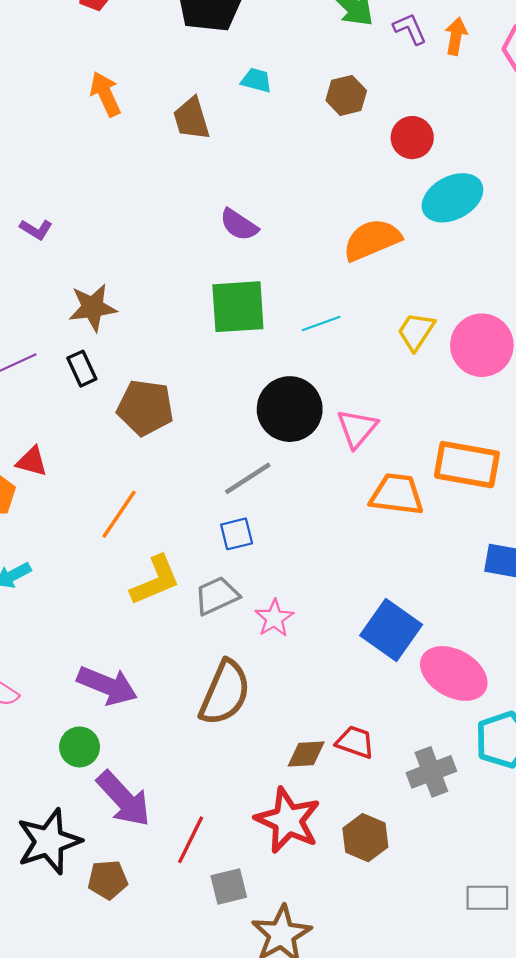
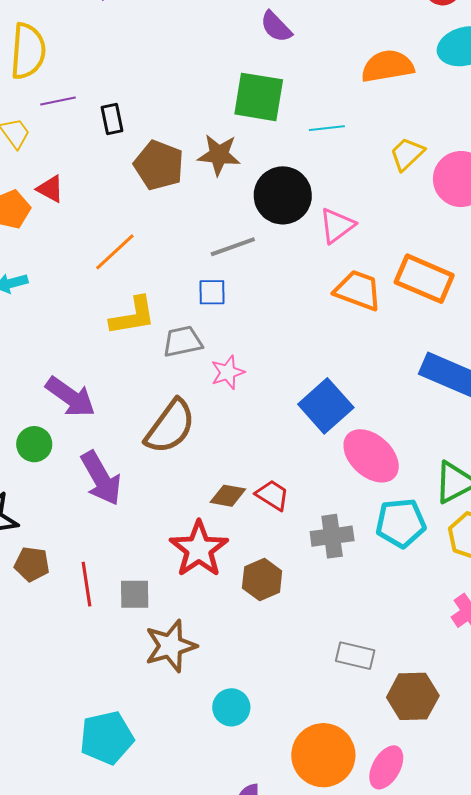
brown star: (93, 307) -> (219, 155), moved
purple arrow: (124, 799) -> (101, 478), moved
red line: (191, 840) -> (87, 584), moved, turned -48

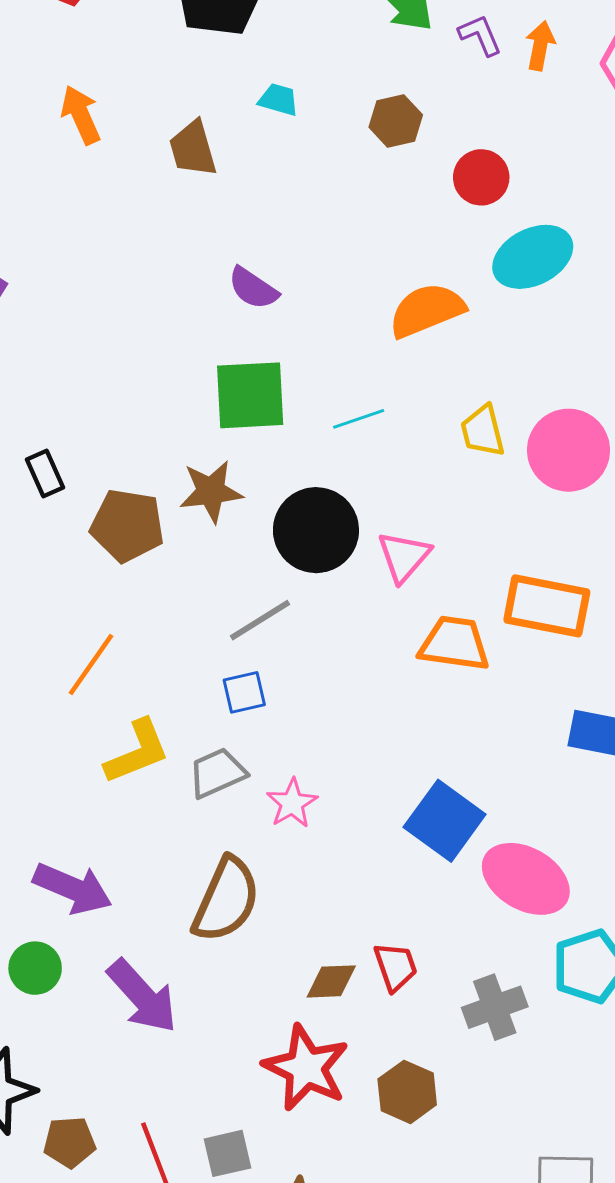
yellow trapezoid: (407, 154) -> (483, 431), turned -48
red trapezoid: (272, 495) -> (395, 967), turned 51

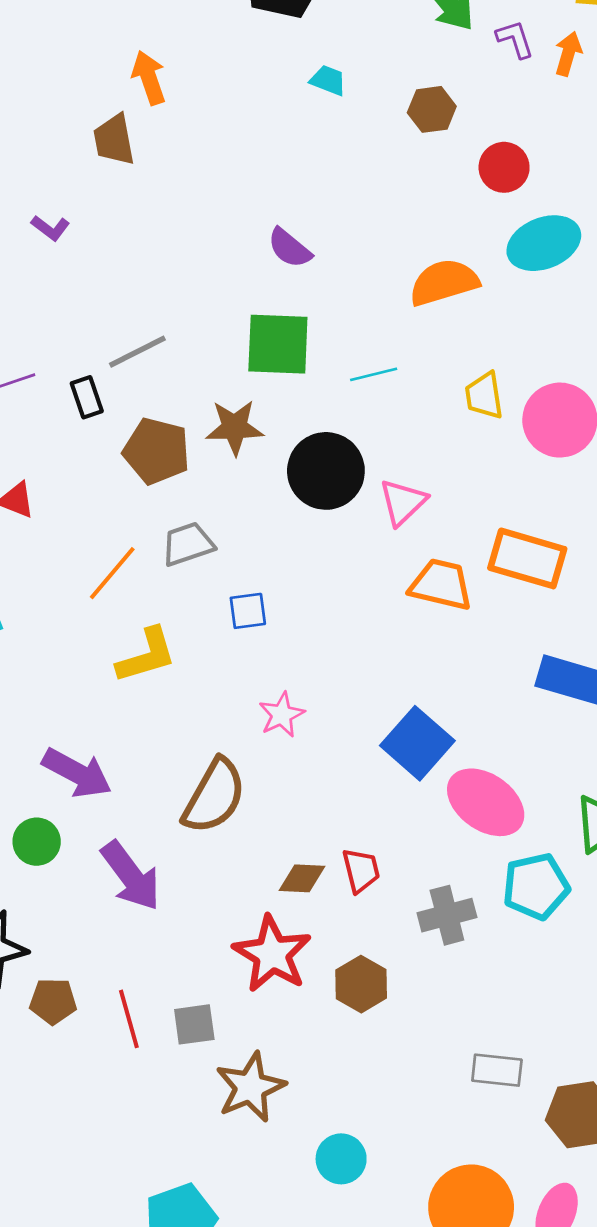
brown trapezoid: (193, 149) -> (114, 140), moved
gray line: (260, 620) -> (137, 352), moved
gray trapezoid: (217, 773) -> (188, 544), moved

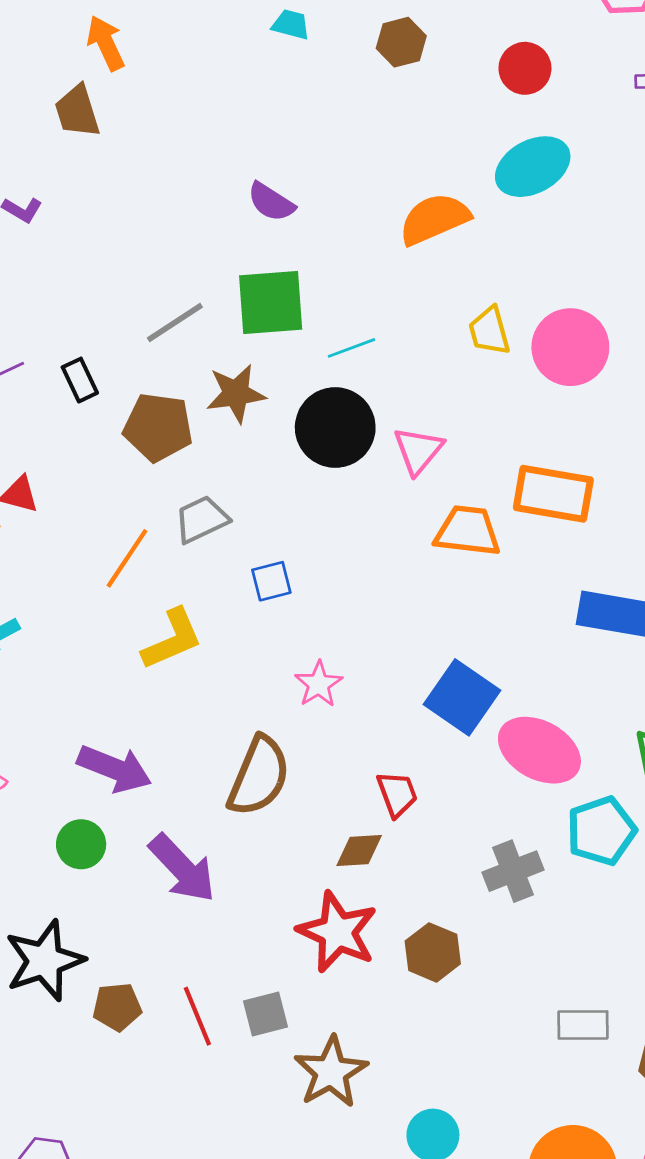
red circle: (504, 167) -> (525, 68), moved
gray line: (137, 352) -> (175, 322), moved
cyan line: (374, 374) -> (352, 348), moved
red trapezoid: (361, 870) -> (397, 794), moved

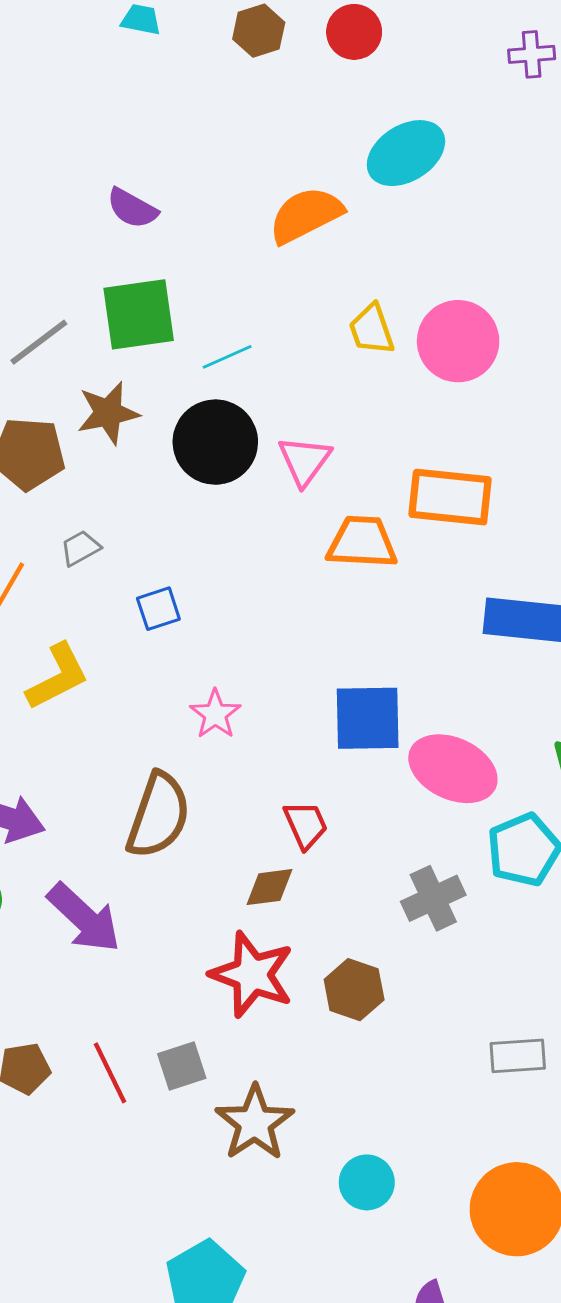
red circle: (525, 68) -> (354, 32), moved
gray trapezoid: (202, 519) -> (80, 548), size x0.7
blue square: (462, 697) -> (368, 718), turned -32

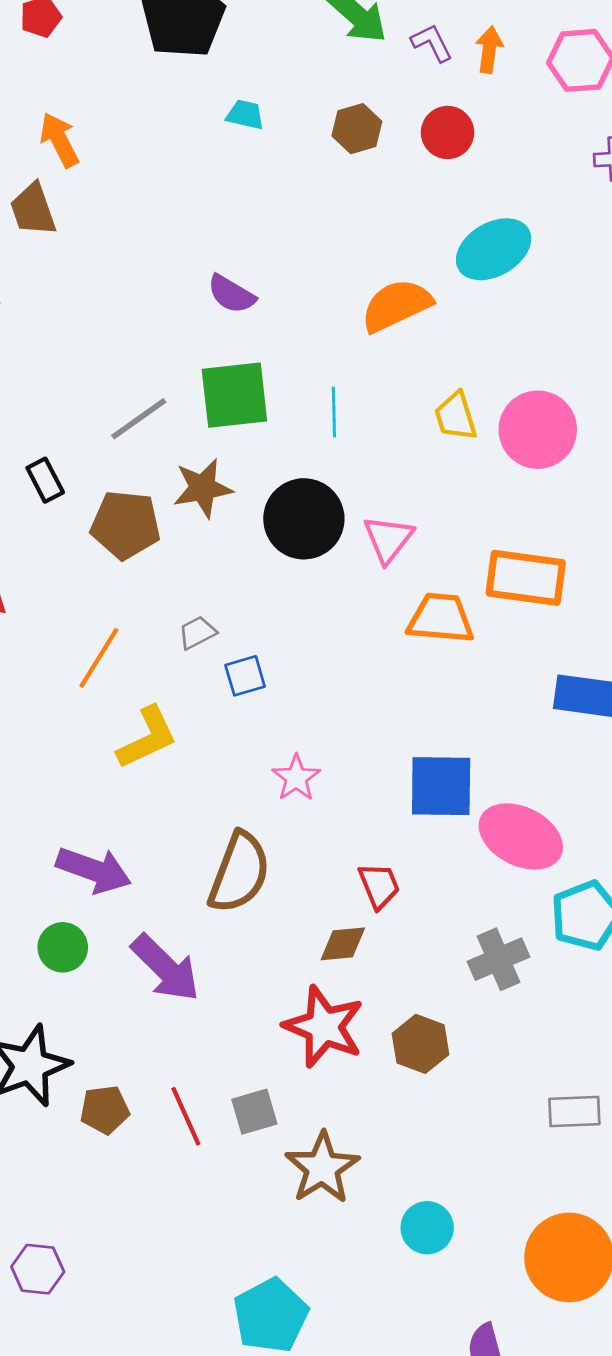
cyan line: (227, 357) -> (334, 412), moved, turned -69
gray trapezoid: (80, 548) -> (197, 633), moved

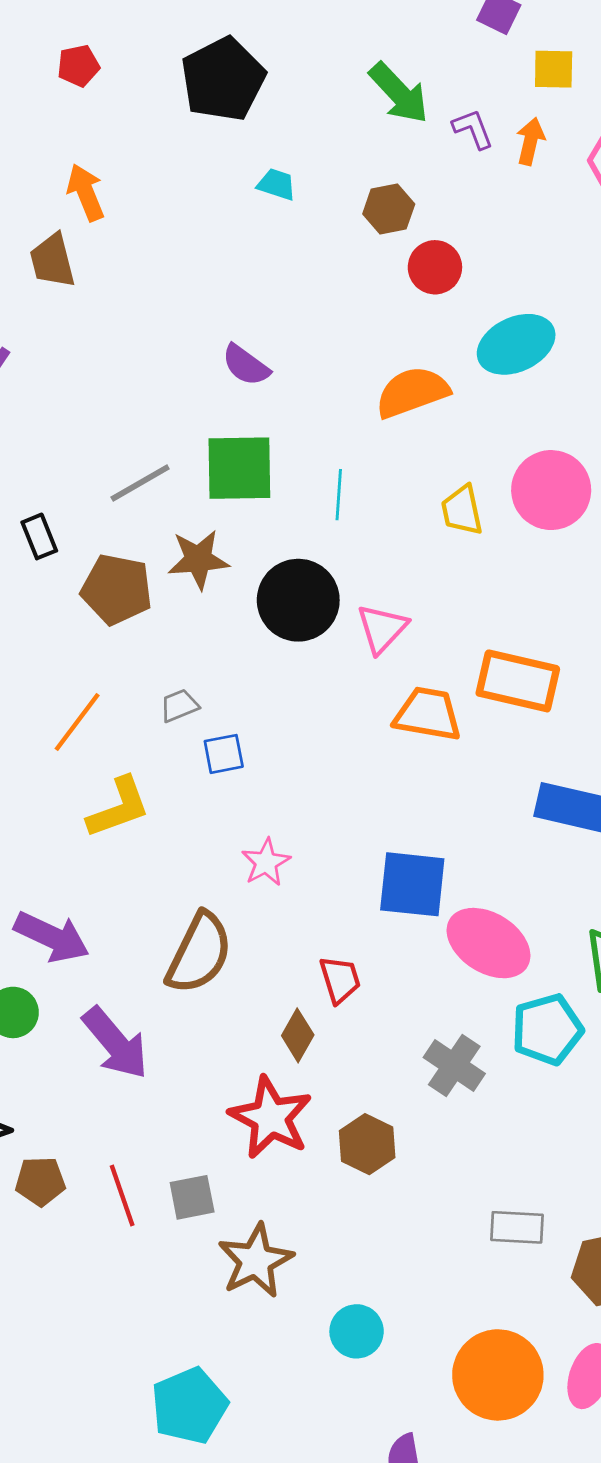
red circle: (448, 132) -> (435, 267), moved
pink circle: (538, 430) -> (551, 490), moved
brown diamond: (343, 944) -> (298, 1035), turned -60
gray cross: (498, 959) -> (454, 1065), turned -38

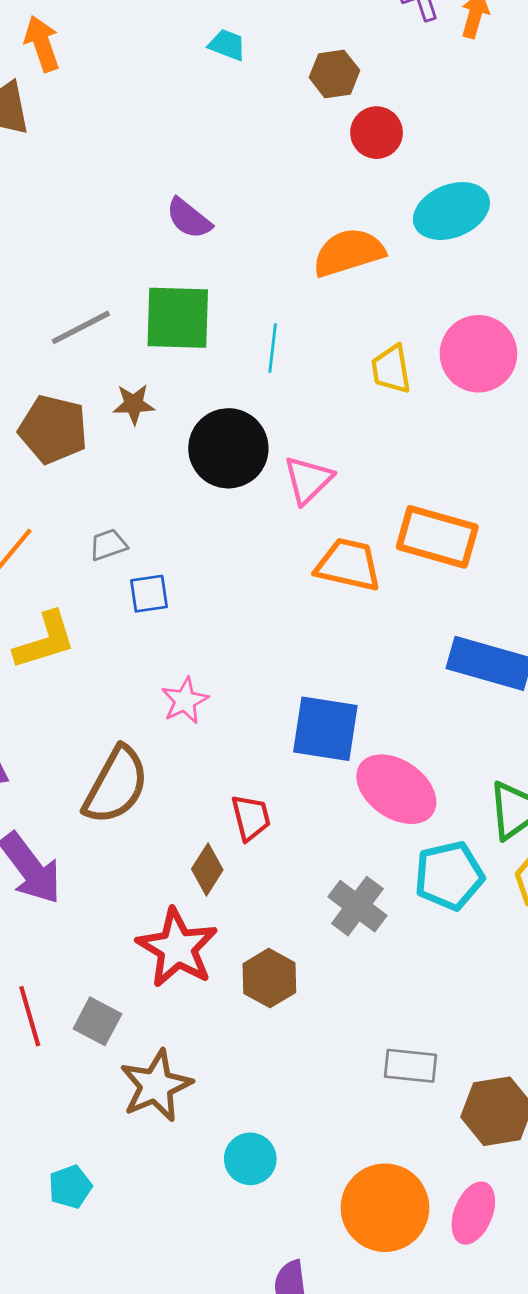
brown star: (198, 559) -> (134, 404), size x0.7
gray square: (192, 1197) -> (97, 1021), turned 36
cyan pentagon: (189, 1406) -> (70, 1187), moved, size x0.6

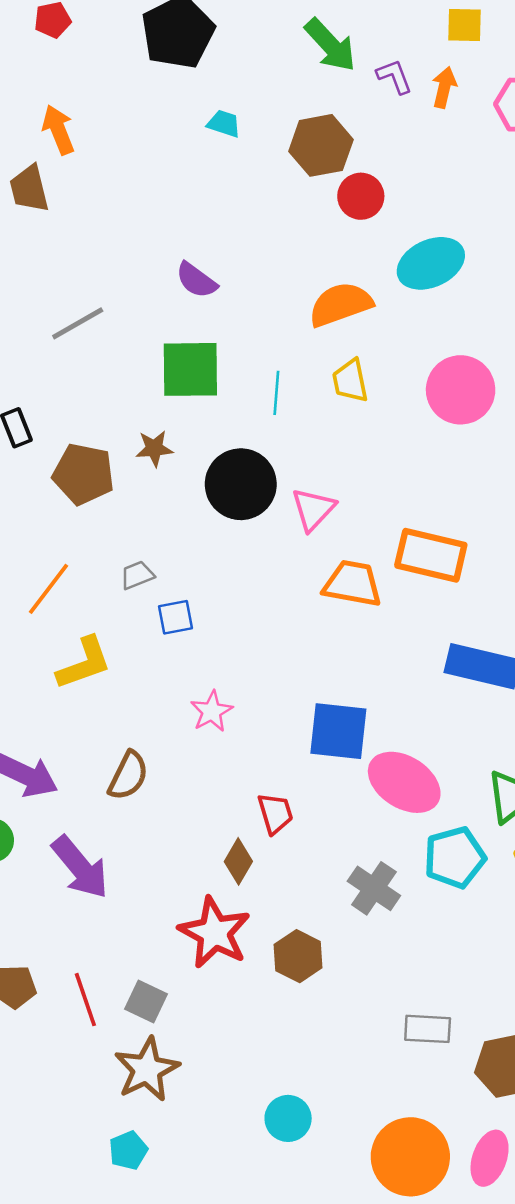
brown hexagon: (334, 74) -> (321, 145), size x1.4
gray line: (81, 327) -> (78, 323), moved
yellow trapezoid: (391, 369) -> (350, 381), moved
brown semicircle: (116, 785) -> (128, 776), moved, size x0.7
brown star: (156, 1086) -> (147, 1069), moved

